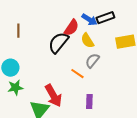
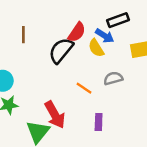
blue arrow: (89, 20) -> (105, 36), moved
brown line: (18, 31) -> (23, 35), moved
gray semicircle: (92, 61) -> (113, 78), moved, turned 35

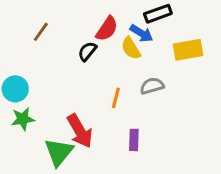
brown line: (23, 35) -> (41, 32), turned 35
black semicircle: (61, 50) -> (87, 51), size x0.6
orange line: (84, 88) -> (116, 98), turned 70

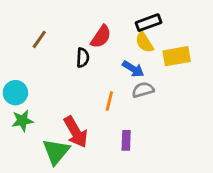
blue arrow: (141, 33) -> (133, 69), moved
yellow semicircle: (131, 48) -> (144, 42), moved
black semicircle: (87, 51) -> (83, 58), turned 144

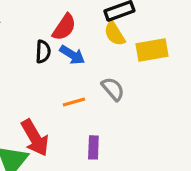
blue arrow: (133, 69) -> (72, 55), moved
gray semicircle: (143, 90) -> (113, 89), turned 65
orange line: (109, 101) -> (74, 102), turned 60

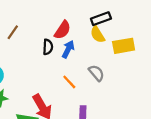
blue arrow: (72, 55) -> (68, 49), turned -96
orange line: (74, 102) -> (69, 82), turned 63

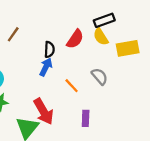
red semicircle: (63, 30) -> (75, 39), moved
blue arrow: (68, 49) -> (46, 67), moved

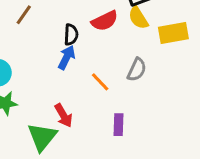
red semicircle: (75, 39) -> (105, 21), turned 30
gray semicircle: (100, 76) -> (137, 70), turned 66
red arrow: (44, 111) -> (63, 115), size x0.7

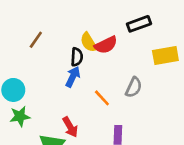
yellow semicircle: (138, 18) -> (89, 42), moved

